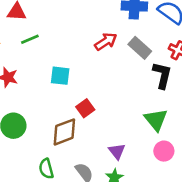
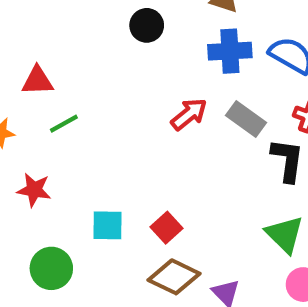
cyan square: (60, 76) -> (108, 225), moved
brown diamond: (64, 132) -> (174, 277), moved, turned 52

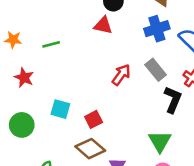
blue cross: (230, 51) -> (157, 29), turned -30
red triangle: (37, 81) -> (103, 25), moved
red arrow: (189, 114) -> (121, 75), moved, turned -30

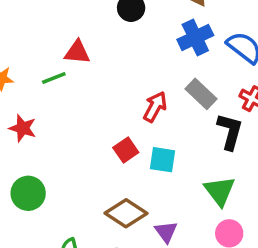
red triangle: (103, 25) -> (77, 52), moved
cyan square: (60, 109) -> (162, 160), moved
red square: (94, 119) -> (126, 150), moved

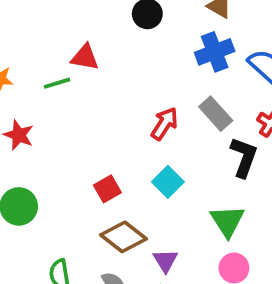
red square: (126, 150) -> (107, 189), moved
cyan square: (162, 160) -> (168, 182), turned 32

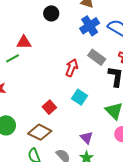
brown diamond: (123, 237) -> (40, 132), moved

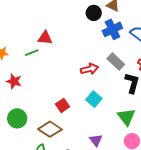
black circle: (51, 13) -> (94, 13), moved
red arrow: (72, 68) -> (89, 69), turned 48

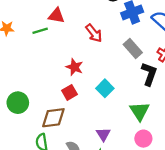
red arrow: (89, 69) -> (94, 33), moved, turned 60
red star: (14, 81) -> (75, 67), moved
brown diamond: (50, 129) -> (53, 118), turned -45

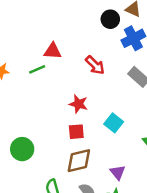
red square: (70, 92) -> (76, 132), turned 32
brown diamond: (53, 118) -> (79, 161), moved

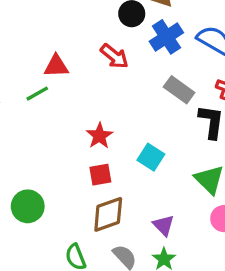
red arrow: (95, 65) -> (114, 56), moved
red star: (78, 104) -> (99, 136), turned 30

